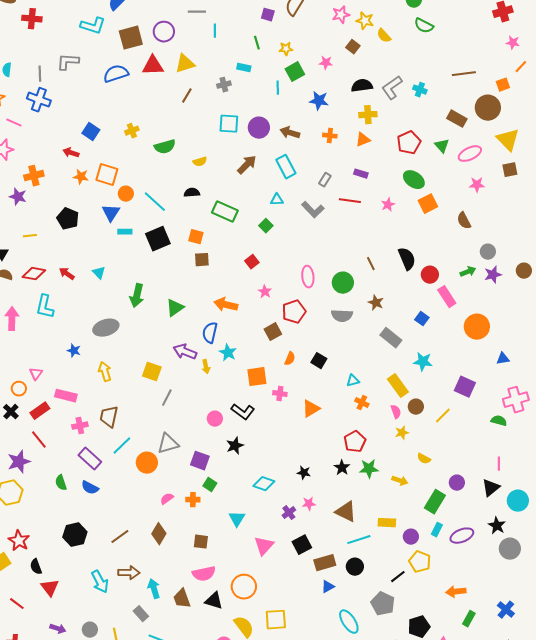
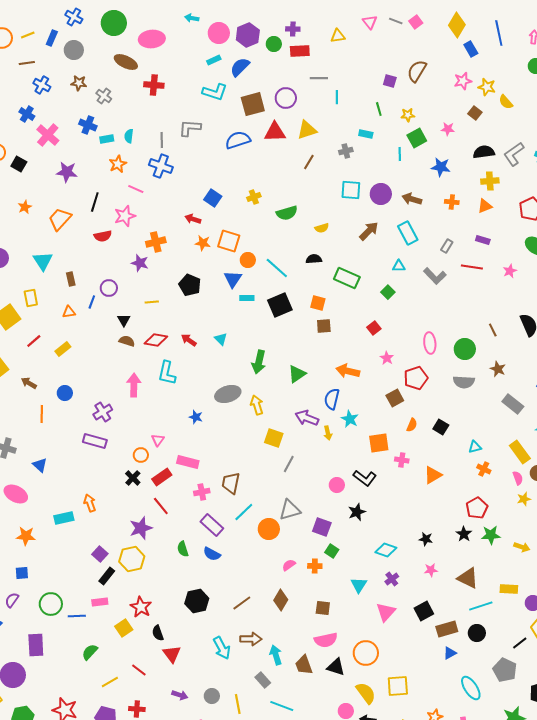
yellow arrow: (105, 372) -> (257, 405), moved
purple cross: (289, 513) -> (392, 579), moved

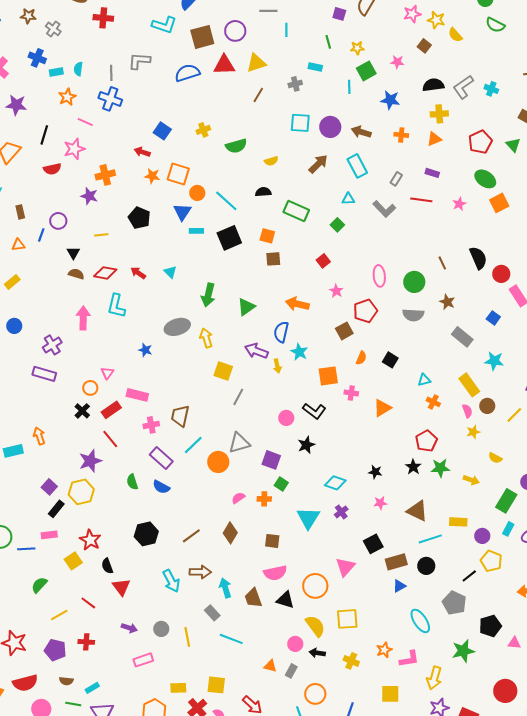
cyan triangle: (359, 585) -> (308, 518), size x1.4
pink triangle: (386, 612) -> (345, 567), moved

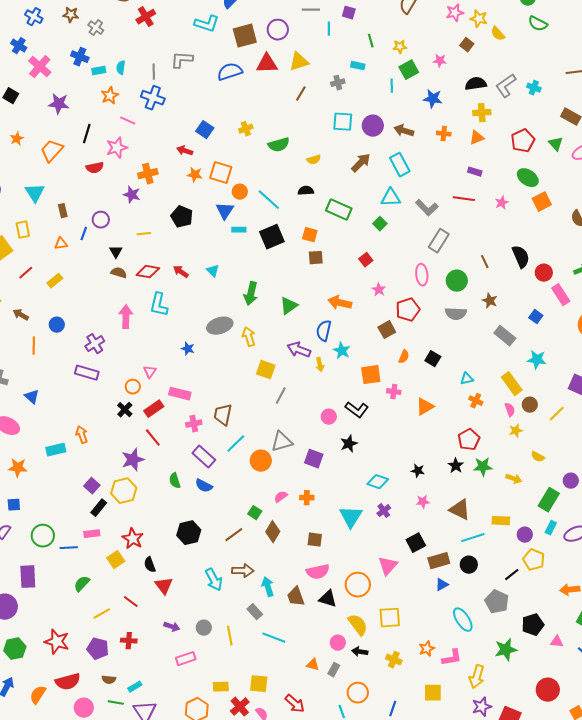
purple square: (339, 14) -> (349, 13), moved
red cross: (103, 18) -> (146, 17), turned -36
gray rectangle: (396, 179) -> (439, 241), moved, size x1.6
cyan triangle: (348, 199) -> (391, 198), size x1.5
green square: (281, 484) -> (255, 513), moved

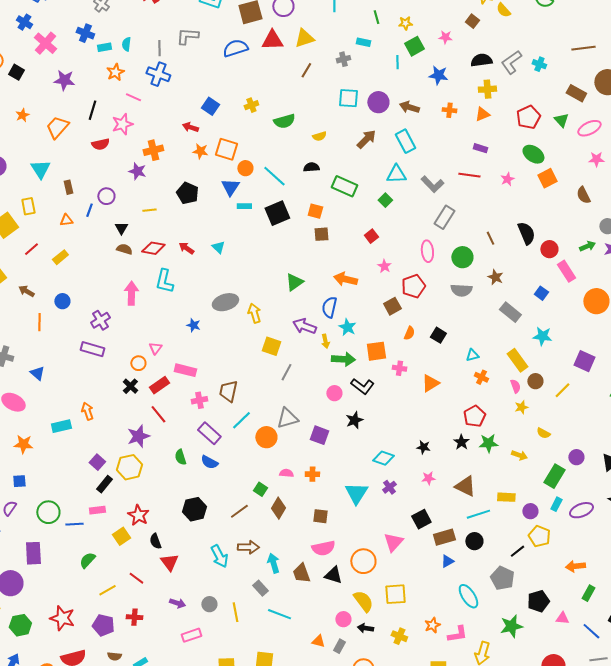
green arrow: (251, 294) -> (343, 359), moved, turned -100
pink semicircle: (281, 497) -> (286, 473), turned 40

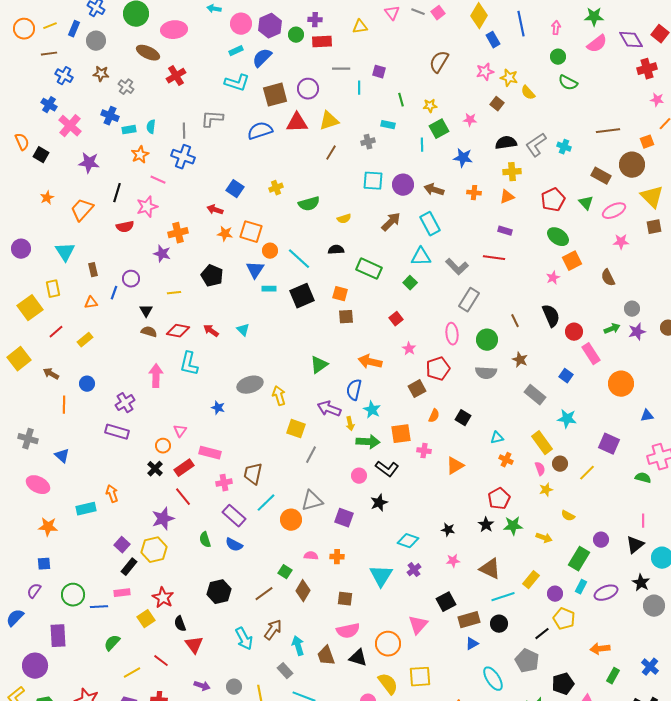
pink star: (507, 179) -> (553, 278), moved
yellow rectangle: (506, 497) -> (531, 580), turned -54
brown arrow: (248, 547) -> (273, 630), turned -55

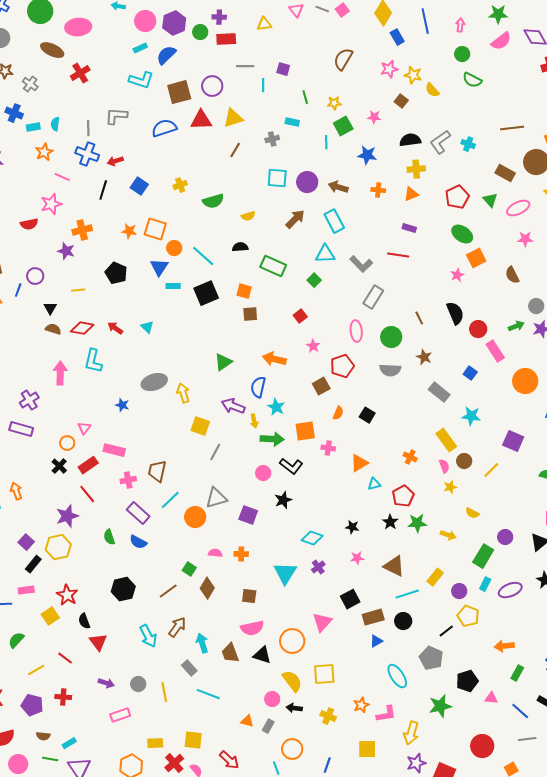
black line: (117, 193) -> (103, 190), moved
red arrow: (215, 210) -> (115, 161), moved, turned -35
cyan triangle: (497, 438) -> (374, 484), moved

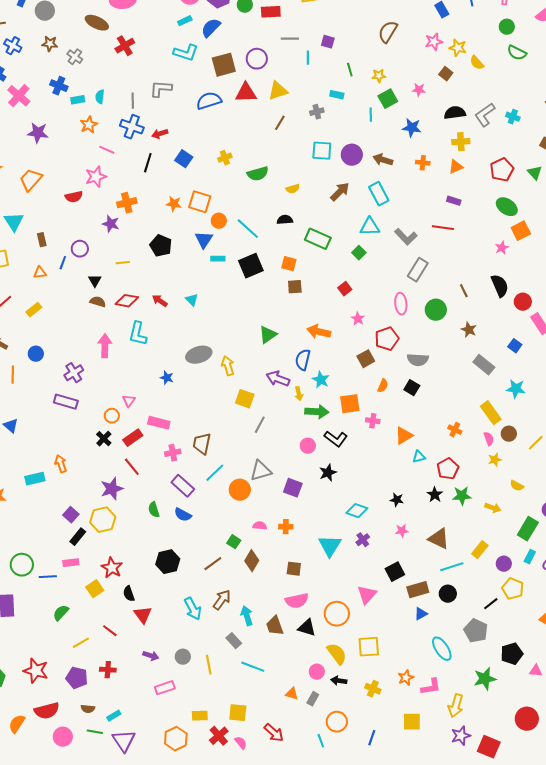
gray semicircle: (390, 370) -> (418, 360), moved

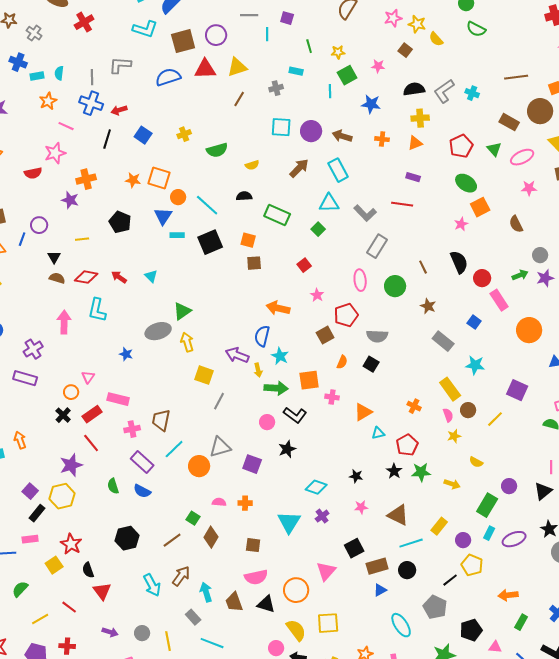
green triangle: (268, 335) -> (182, 311), moved

